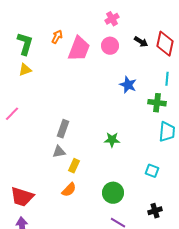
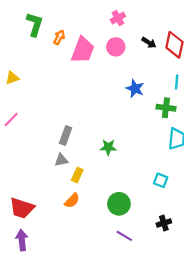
green L-shape: (25, 44) -> (35, 24), moved
yellow triangle: (25, 70) -> (12, 78), moved
green star: (112, 140) -> (108, 147), moved

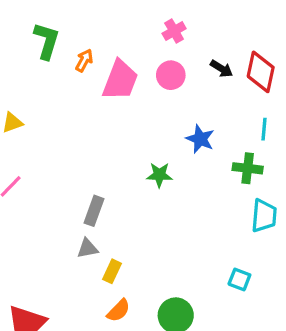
green star: (108, 147) -> (159, 175), moved
orange semicircle: (72, 201) -> (119, 311), moved

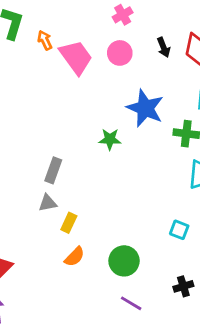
orange arrow: (84, 60) -> (45, 40), turned -54
black arrow: (221, 69) -> (164, 47), turned 36
pink trapezoid: (120, 80) -> (76, 57), turned -57
blue star: (200, 139) -> (145, 108), size x1.5

